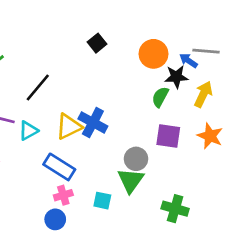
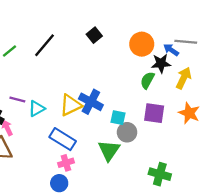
black line: (38, 87) -> (45, 45), moved
green triangle: (131, 180) -> (109, 150), moved
cyan square: (102, 201) -> (118, 118), moved

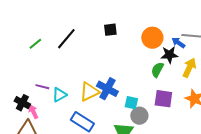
black square: (94, 35) -> (110, 30), turned 32

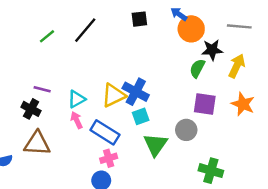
blue arrow: (178, 43) -> (179, 14), moved
purple line: (42, 87) -> (42, 89), moved
cyan square: (131, 103) -> (141, 116), moved, turned -32
pink arrow: (33, 112) -> (77, 120), moved
gray circle: (139, 116) -> (186, 130), moved

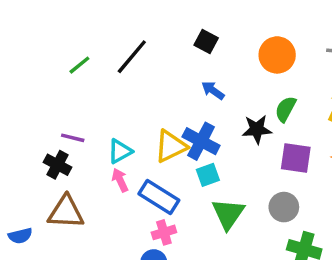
blue arrow: (179, 14) -> (213, 90), moved
black square: (139, 19) -> (206, 41), turned 35
black star: (212, 50) -> (257, 129), moved
gray circle: (186, 130) -> (284, 207), moved

